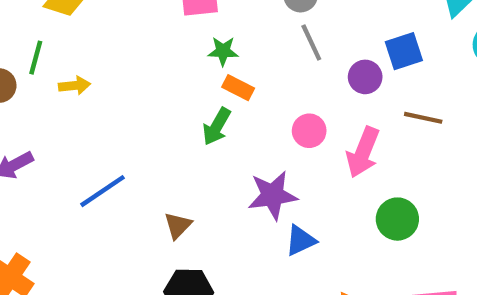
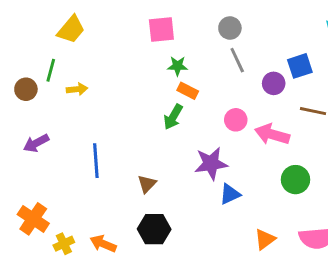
pink arrow: (363, 152) -> (272, 134), turned 84
blue line: (102, 191) -> (96, 161), turned -60

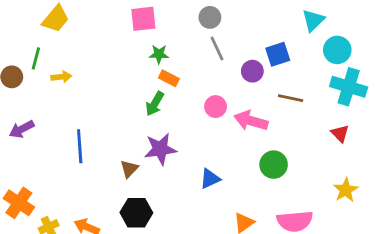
purple star: (211, 164) -> (160, 149), moved

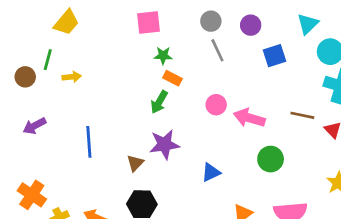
purple circle: (252, 71) -> (251, 25), moved
brown line: (291, 98) -> (302, 115), moved

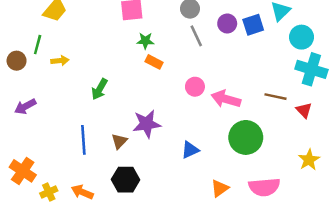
purple circle: (251, 25) -> (227, 23), moved
blue square: (275, 56) -> (253, 25), moved
green arrow: (159, 102) -> (100, 89), moved
blue line: (89, 142) -> (83, 140), moved
green circle: (271, 159) -> (246, 137), size x1.4

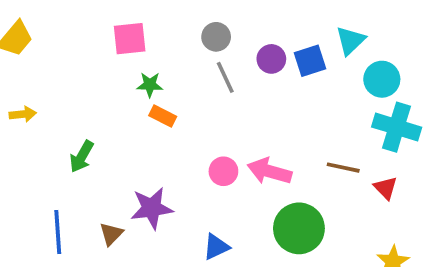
pink circle: (195, 87) -> (223, 171), moved

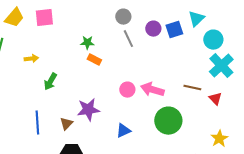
pink square: (130, 39) -> (44, 18), moved
yellow arrow: (23, 114) -> (31, 59), moved
cyan cross: (397, 127) -> (221, 66), turned 30

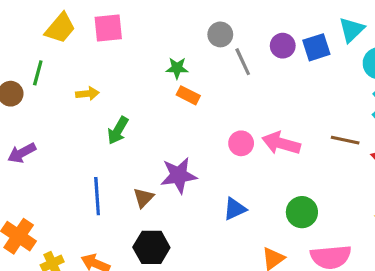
gray circle: (123, 17) -> (220, 34), moved
green circle: (168, 121) -> (302, 212), moved, size x0.7

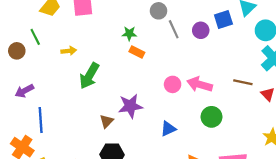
purple circle: (283, 46) -> (201, 30), moved
green line: (38, 73) -> (35, 37), turned -42
green arrow: (118, 131) -> (89, 76), size x1.4
blue line: (97, 196) -> (41, 120), moved
green circle: (302, 212) -> (212, 117), moved

